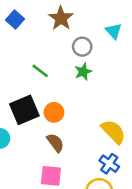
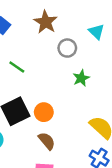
green line: (40, 71) -> (17, 67), moved
green star: (83, 72) -> (81, 78), moved

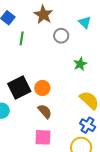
green line: (17, 67) -> (22, 38), moved, turned 64
green star: (81, 78) -> (80, 64), moved

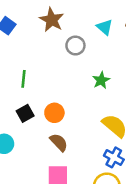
green line: (22, 38) -> (24, 79), moved
black square: (19, 87) -> (25, 113), size x0.6

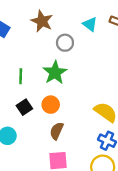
green star: (101, 80) -> (55, 73), moved, size x1.5
brown semicircle: (59, 142) -> (57, 131), turned -108

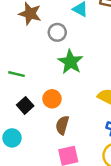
green star: (55, 73) -> (70, 62), moved
green line: (21, 76) -> (16, 74), turned -70

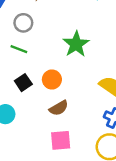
gray circle: (57, 32) -> (23, 23), moved
brown semicircle: (62, 125) -> (59, 108), turned -144

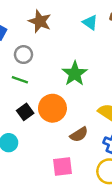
orange circle: (52, 80) -> (52, 108), size x1.5
brown semicircle: (59, 108) -> (79, 134), moved

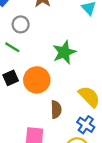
brown semicircle: (79, 134) -> (56, 110), turned -72

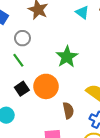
green line: (12, 47) -> (18, 60), turned 32

